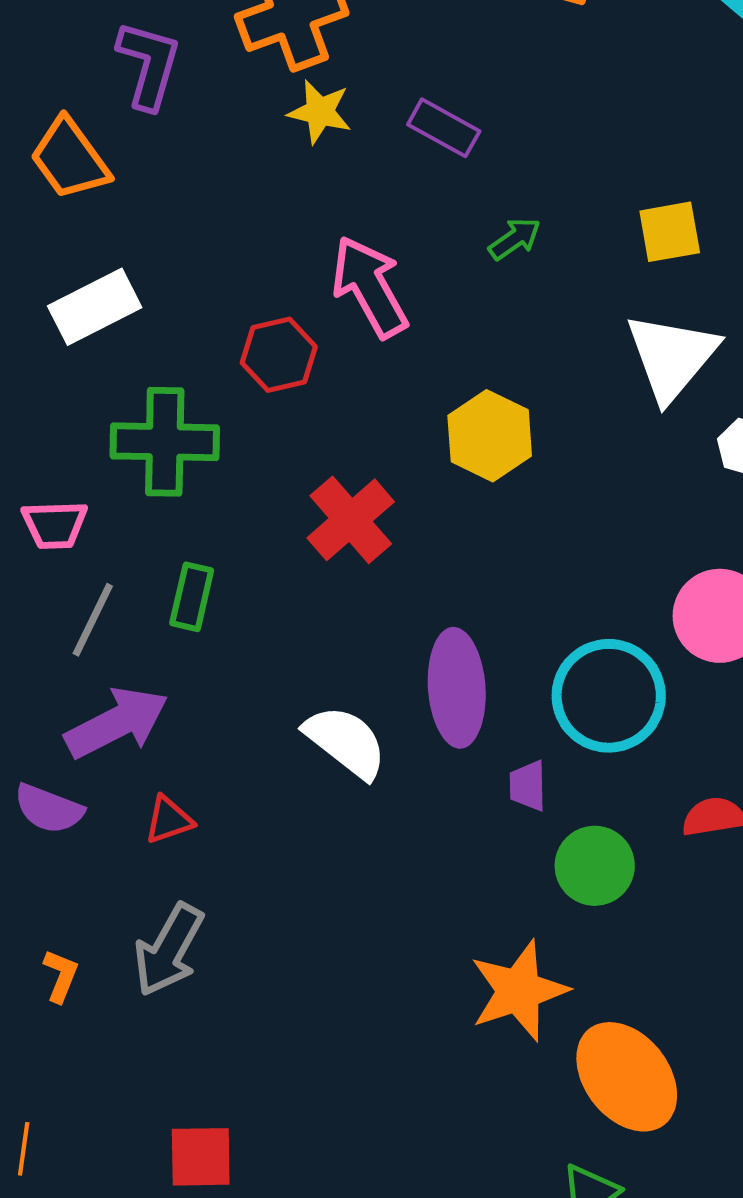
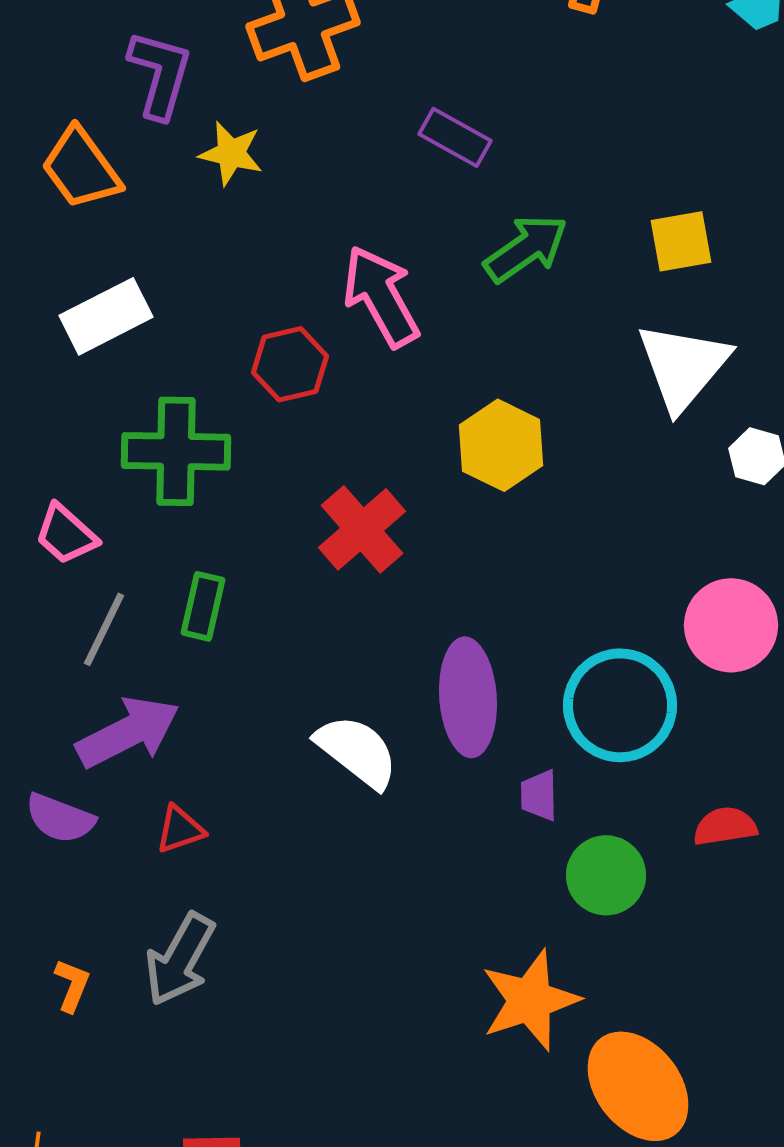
yellow star: (320, 112) -> (231, 153), moved
green arrow: (515, 239) -> (526, 248), size x1.6
pink trapezoid: (55, 525) -> (66, 534), turned 44

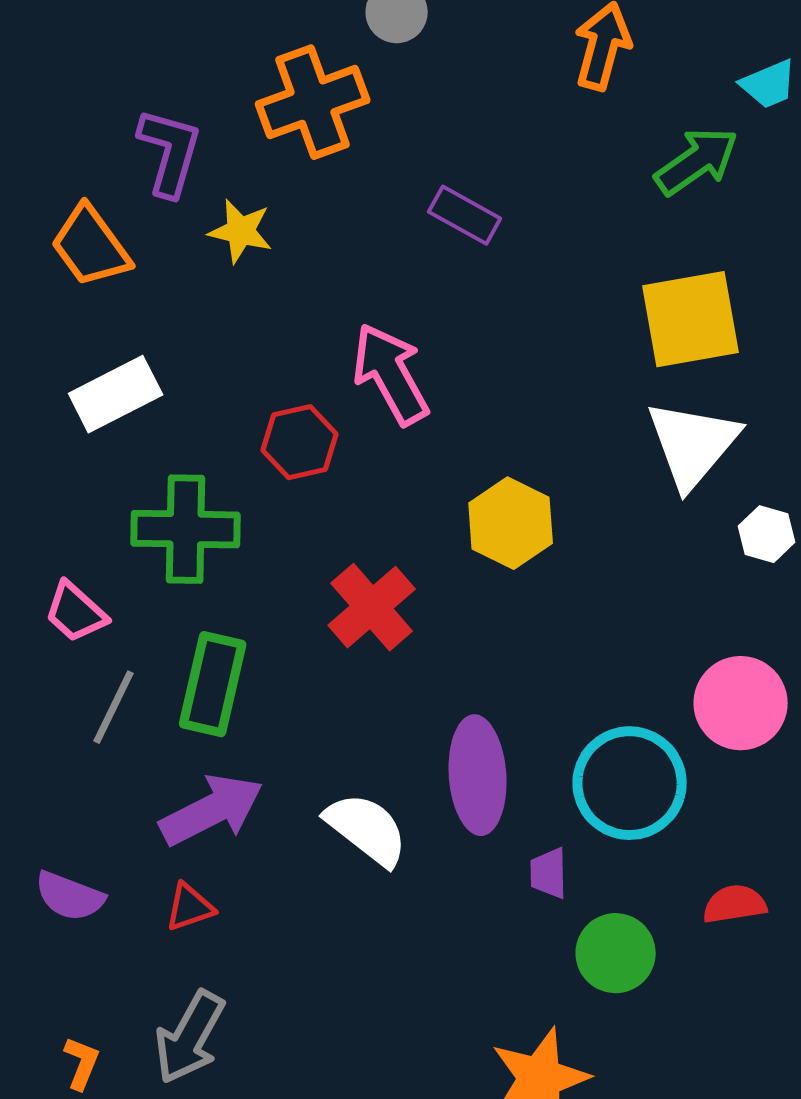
yellow square: (681, 241) -> (691, 319), size x1.6
green arrow: (526, 248) -> (697, 161), moved
green rectangle: (203, 606) -> (213, 684), size x1.5
purple arrow: (128, 732) -> (212, 810), moved

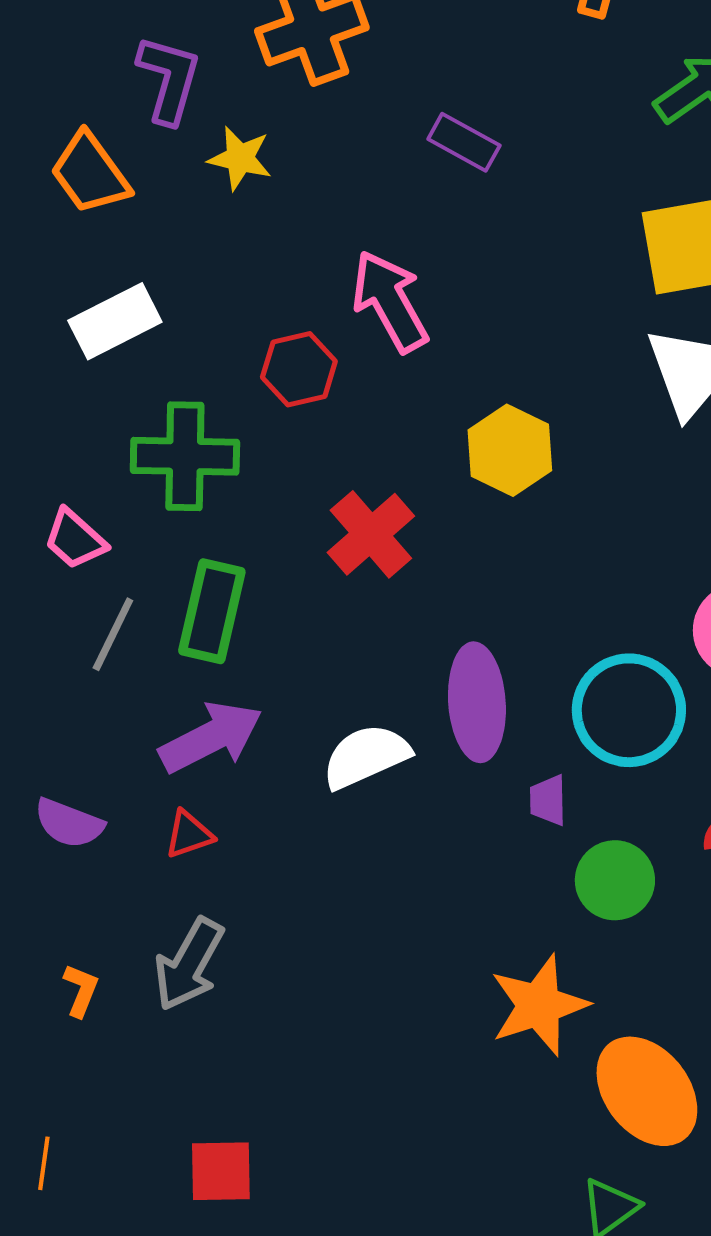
white semicircle: (367, 829) -> (366, 756), turned -62

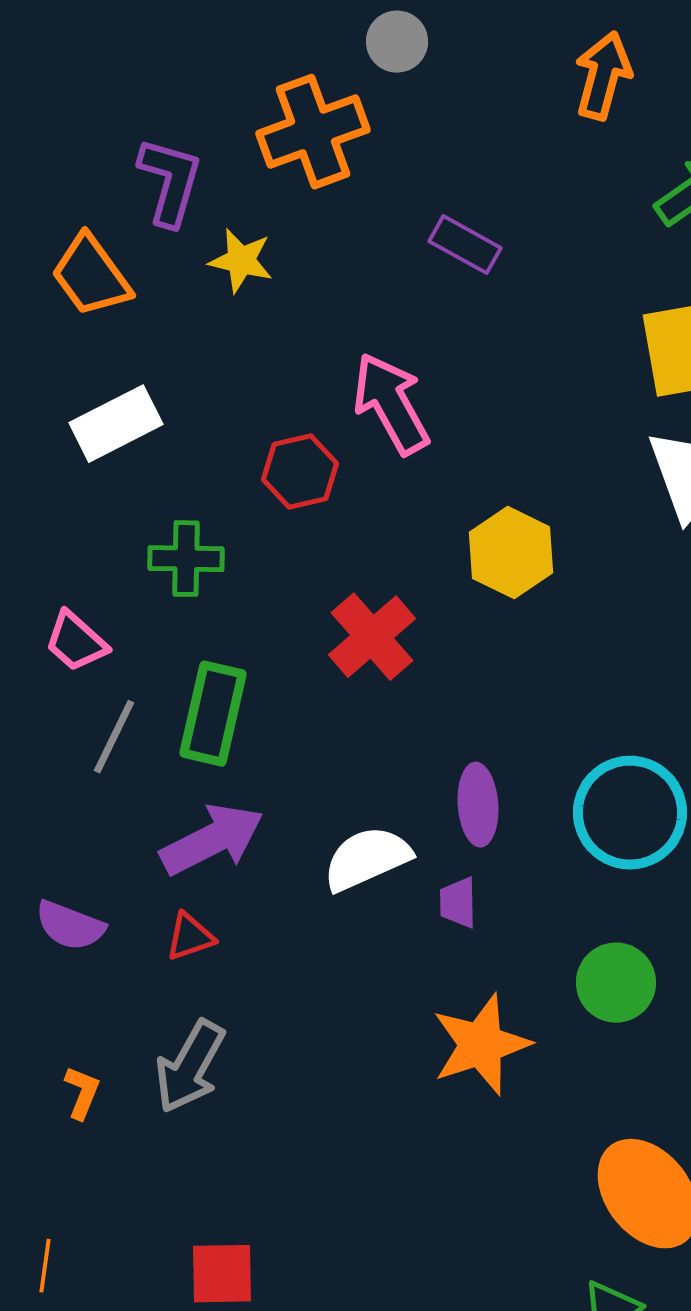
green cross: (185, 456) -> (186, 559), size x0.7
purple ellipse: (477, 702) -> (478, 805), size x0.7
purple trapezoid: (548, 800) -> (458, 903), moved
orange star: (539, 1005) -> (481, 1045), moved

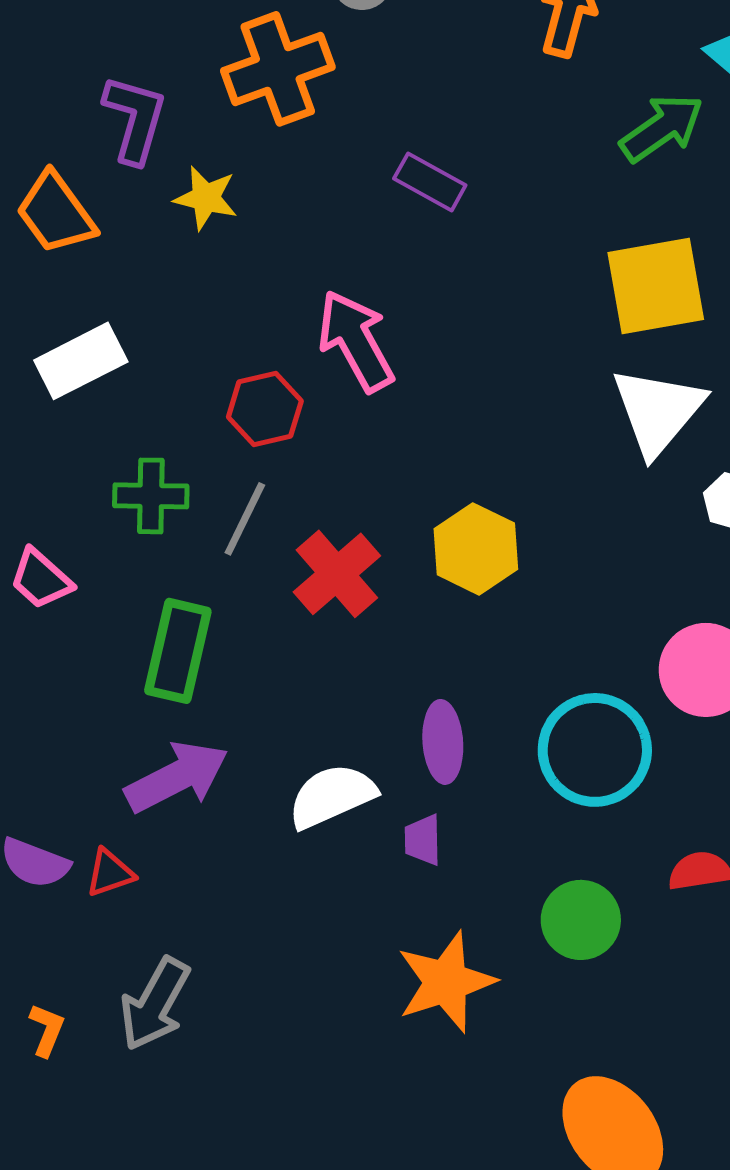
yellow hexagon: (511, 553) -> (476, 549), moved
gray line: (114, 737) -> (245, 519), moved
red triangle: (190, 937) -> (110, 873), moved

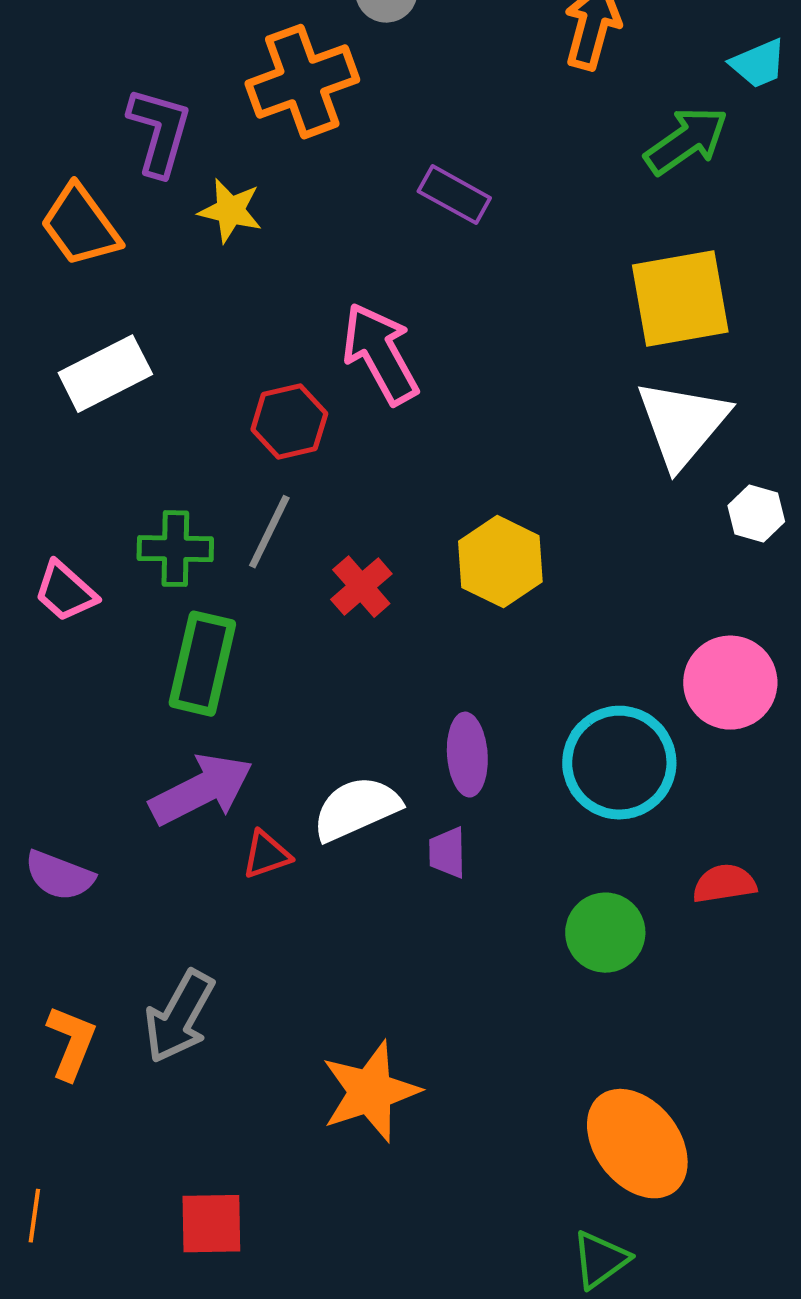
green cross: (151, 496) -> (175, 549), moved
red cross: (337, 574) -> (361, 587), size x0.7
red triangle: (110, 873) -> (266, 855), moved
orange star: (446, 982) -> (370, 1092), moved
orange L-shape: (47, 1030) -> (71, 1043), size x1.4

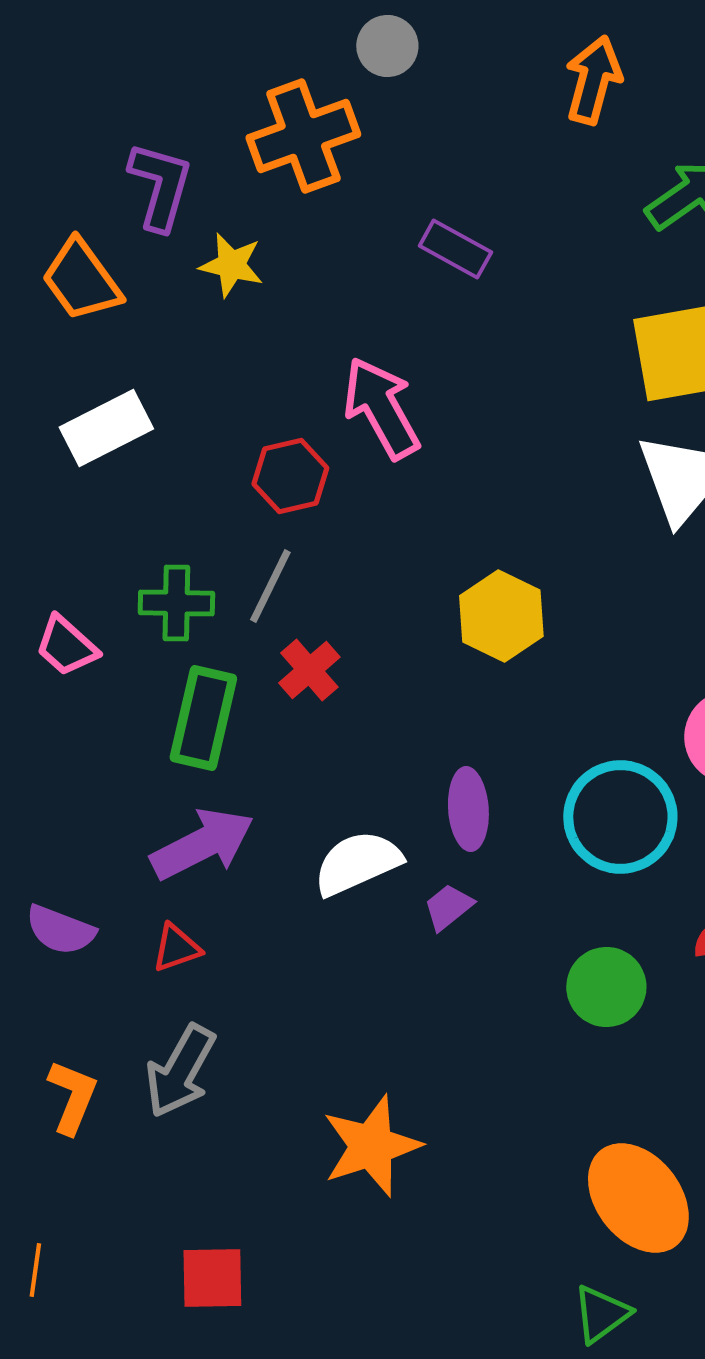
red cross: (361, 587) -> (309, 670), moved
purple trapezoid: (447, 853) -> (448, 907), turned 52
red triangle: (266, 855) -> (176, 948), moved

